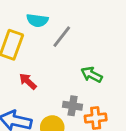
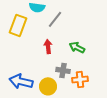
red arrow: (28, 81) -> (48, 46), moved, turned 40

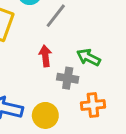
gray cross: (63, 70) -> (68, 78), moved

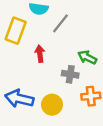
red arrow: (45, 56) -> (40, 54), moved

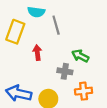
gray line: (60, 23) -> (56, 25), turned -54

